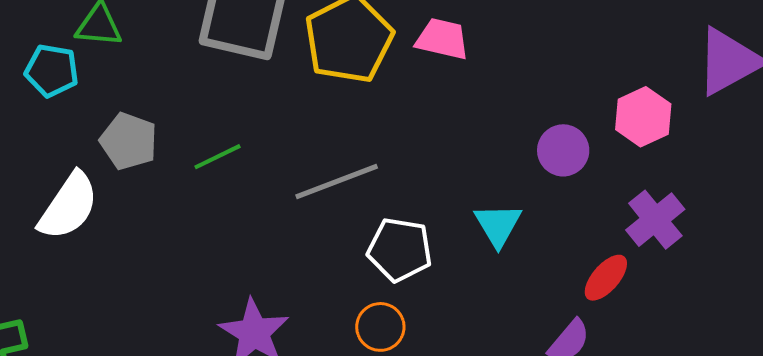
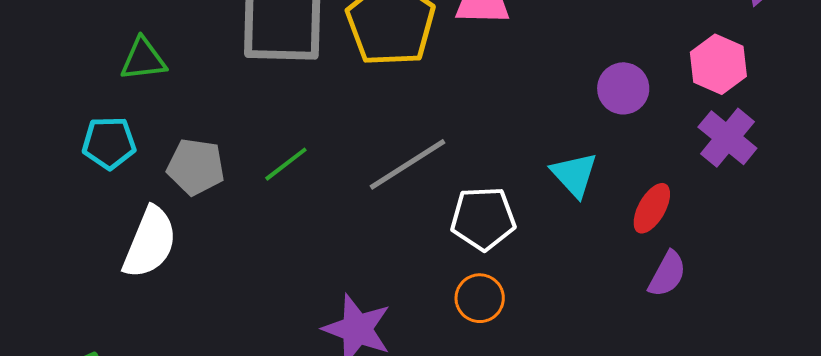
cyan pentagon: (52, 71) -> (109, 143), moved
pink hexagon: (643, 117) -> (718, 64), moved
red ellipse: (606, 278) -> (652, 208), moved

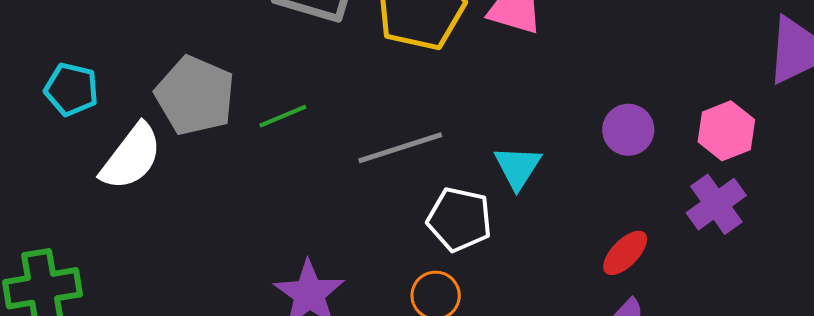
cyan pentagon: (109, 143) -> (71, 89), moved
gray pentagon: (196, 167) -> (195, 96), size x1.4
cyan triangle: (574, 175) -> (518, 167), moved

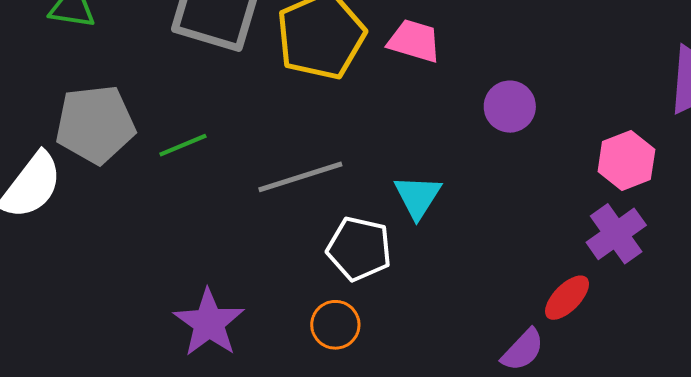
gray pentagon: (195, 96) -> (95, 124), turned -30
purple circle: (628, 130) -> (510, 107), moved
red ellipse: (625, 253) -> (567, 298), moved

